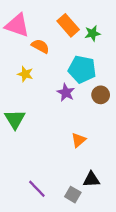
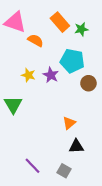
yellow star: (25, 74) -> (28, 75), moved
purple star: (66, 93) -> (51, 75), moved
black triangle: (91, 179) -> (76, 146), moved

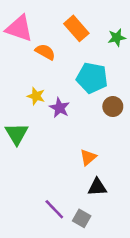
green star: (81, 29) -> (117, 38), moved
purple star: (51, 75) -> (60, 108), moved
purple line: (32, 166) -> (54, 209), moved

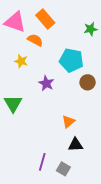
orange rectangle: (76, 28) -> (45, 19), moved
yellow star: (36, 96) -> (21, 61), moved
purple line: (54, 209) -> (42, 162), turned 60

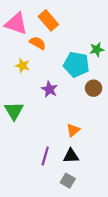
green star: (91, 29) -> (97, 49), moved
black triangle: (75, 145) -> (71, 156), moved
purple line: (42, 162) -> (45, 156), moved

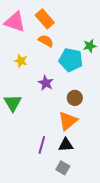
orange semicircle: (38, 43) -> (46, 41), moved
brown circle: (94, 88) -> (75, 98), moved
orange triangle: (73, 130) -> (68, 121), size x1.5

